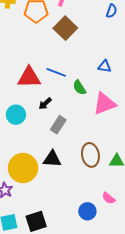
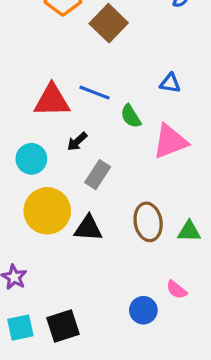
yellow circle: (23, 168) -> (47, 211), moved

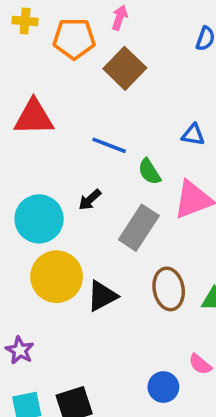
red triangle: (52, 100) -> (34, 117), moved
cyan circle: (31, 159) -> (39, 219), size x1.4
gray rectangle: (98, 175) -> (139, 228), moved, size x1.4
black triangle: (88, 228) -> (102, 296), turned -32

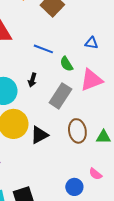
black arrow: (90, 200) -> (32, 80), turned -32

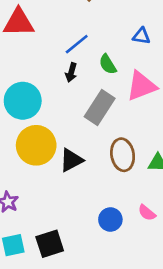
blue line: (43, 49) -> (77, 44), turned -60
black arrow: (32, 80) -> (71, 72), moved
blue circle: (74, 187) -> (110, 220), moved

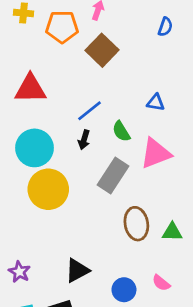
cyan circle: (23, 101) -> (34, 148), moved
yellow circle: (36, 145) -> (48, 189), moved
black triangle: (71, 160) -> (77, 270), moved

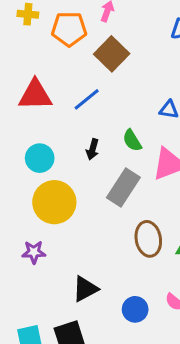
blue line: (90, 111) -> (87, 99), moved
cyan circle: (34, 148) -> (40, 158), size x0.7
purple star: (19, 272) -> (34, 252), moved, turned -30

